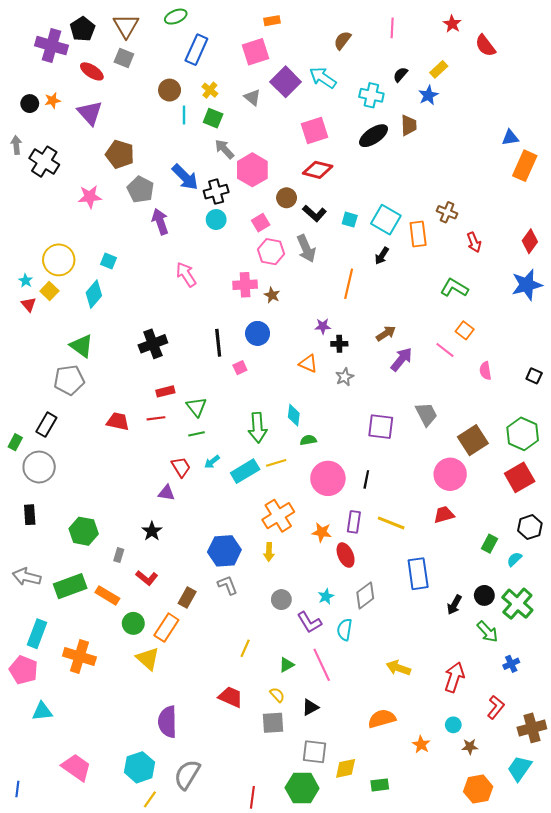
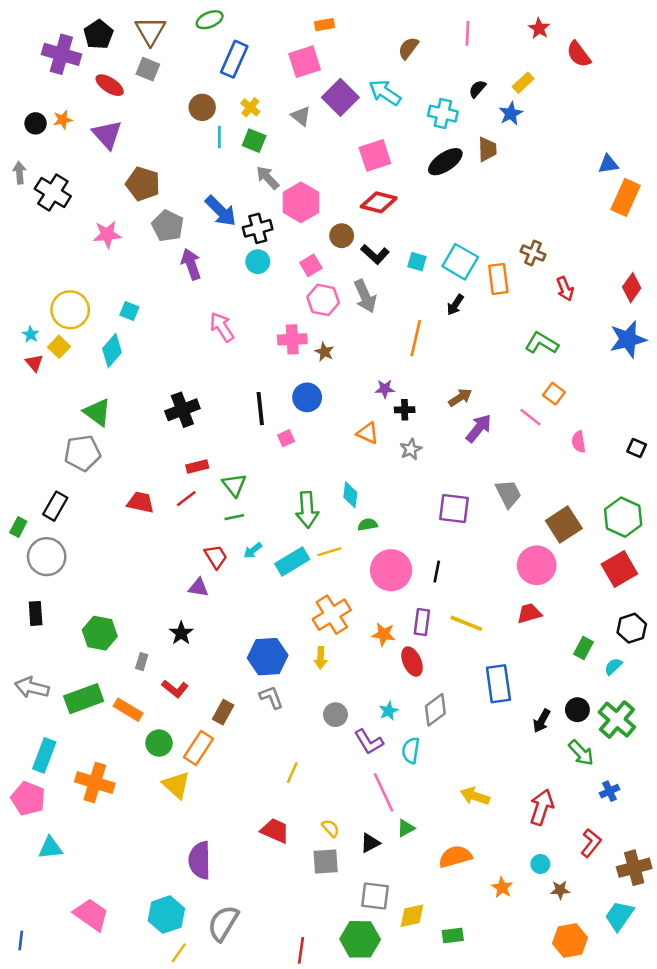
red line: (156, 418) -> (186, 499), turned -30
green triangle: (287, 665) -> (406, 828), moved

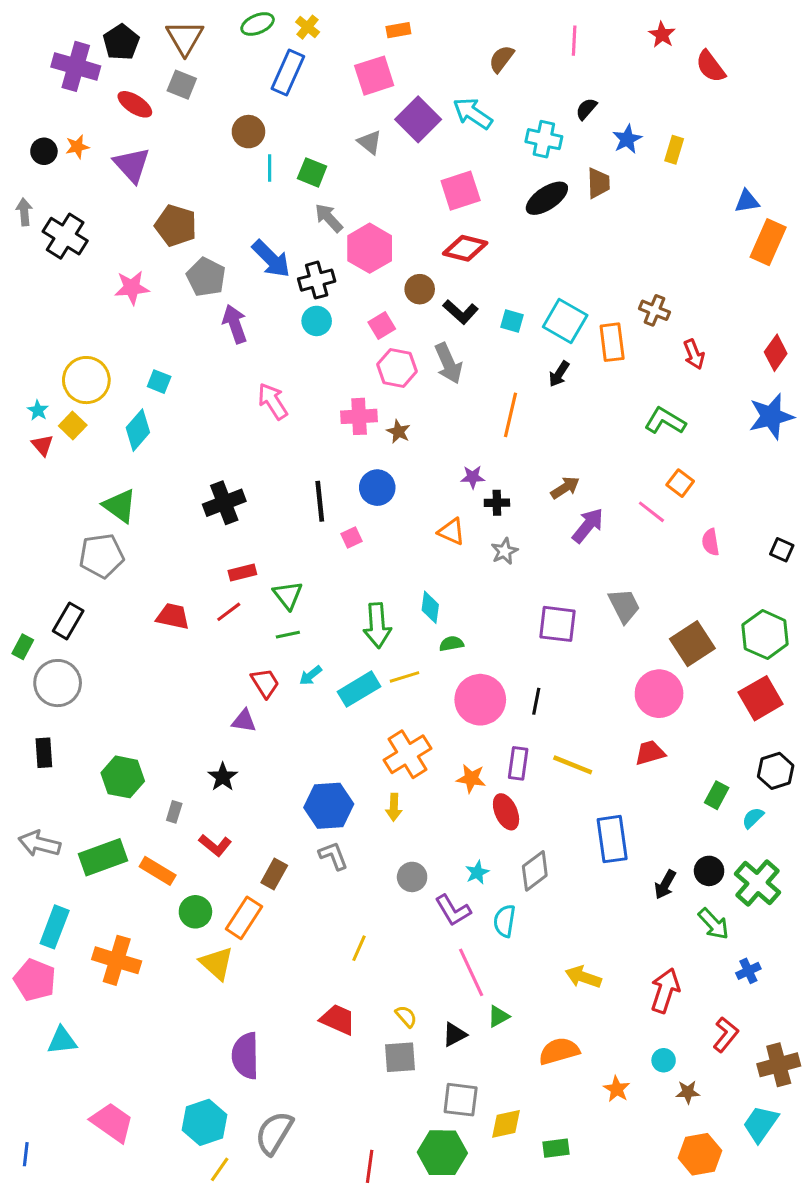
yellow rectangle: (523, 83) -> (674, 150), moved, turned -30
yellow cross: (250, 107) -> (308, 27), moved

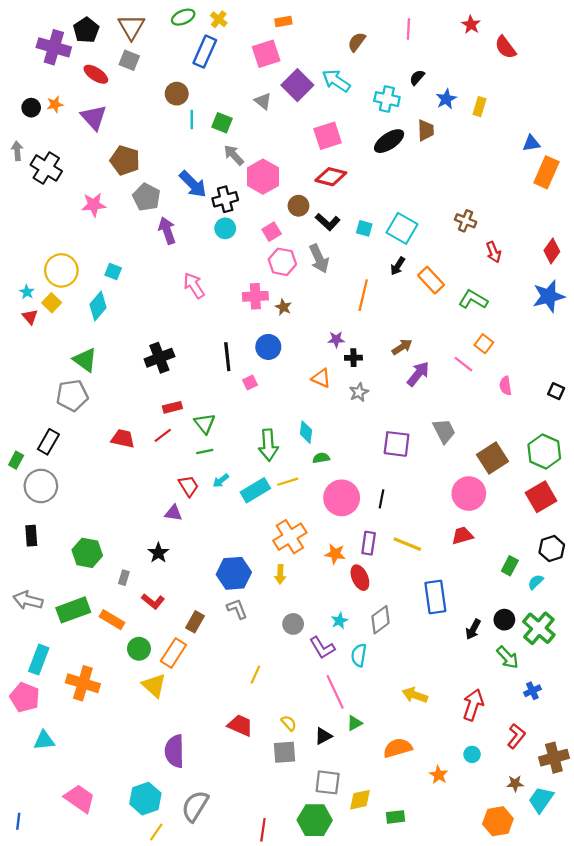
orange rectangle: (612, 342) -> (431, 280), moved, turned -36
brown star: (688, 1092) -> (515, 783), moved

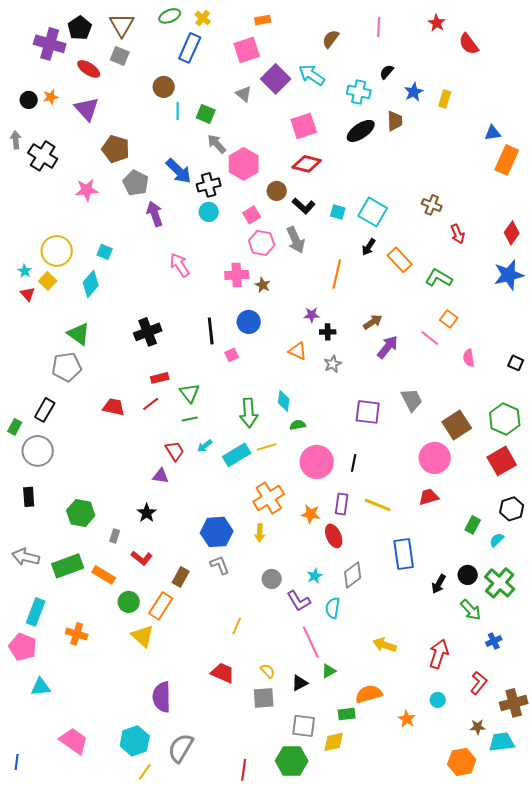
orange cross: (83, 683) -> (77, 634), size x0.7
cyan trapezoid: (541, 800) -> (502, 742), turned 48
green rectangle: (396, 817) -> (347, 714), moved

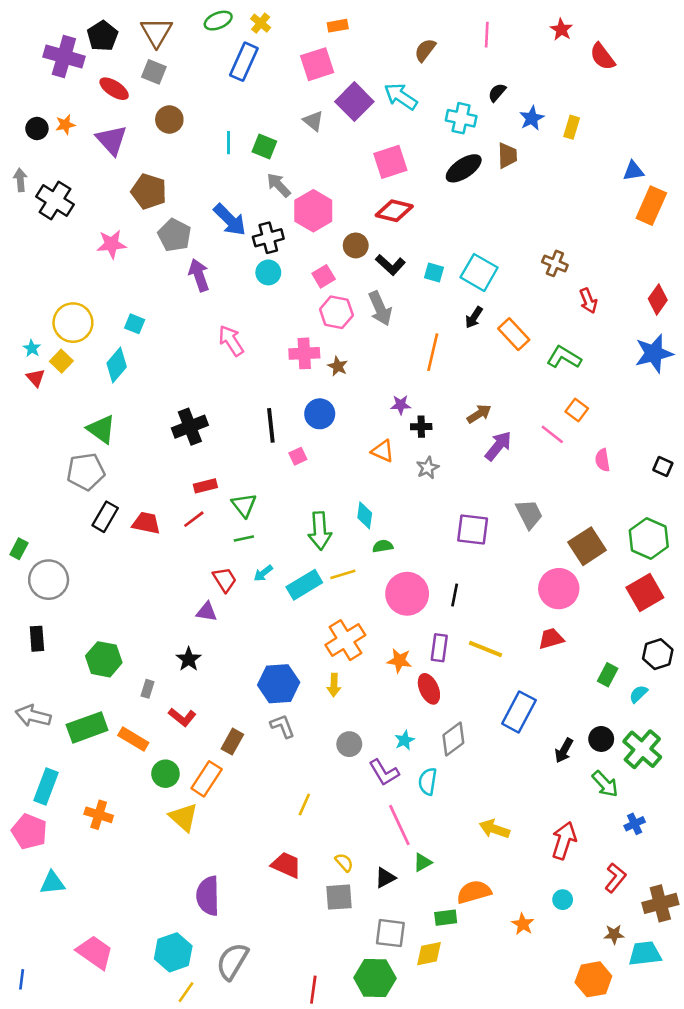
brown circle: (164, 87) -> (169, 120), moved
black rectangle: (45, 410) -> (105, 517), moved
blue rectangle: (404, 554) -> (519, 712), turned 36

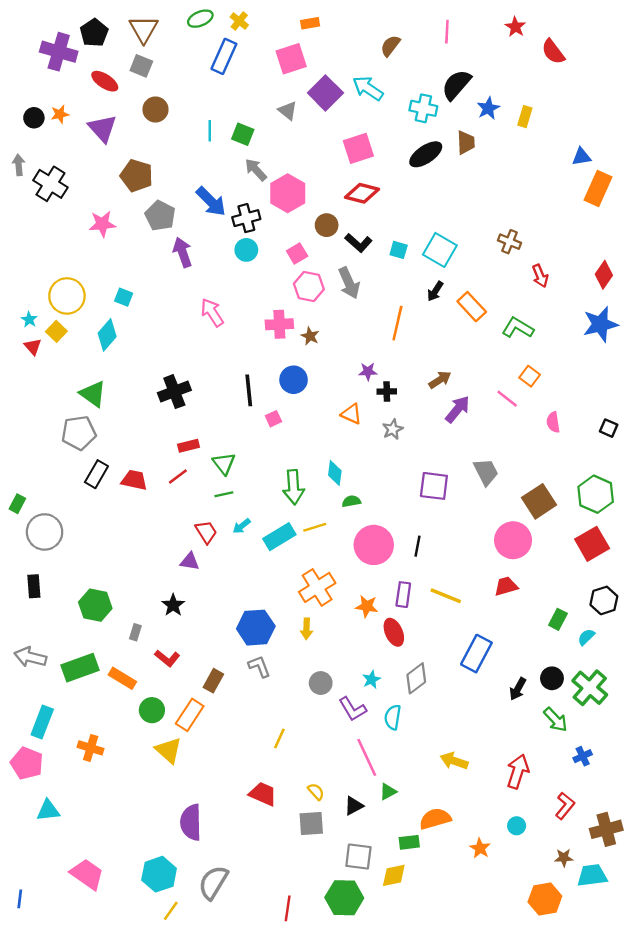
black semicircle: (497, 93) -> (456, 85), size x1.8

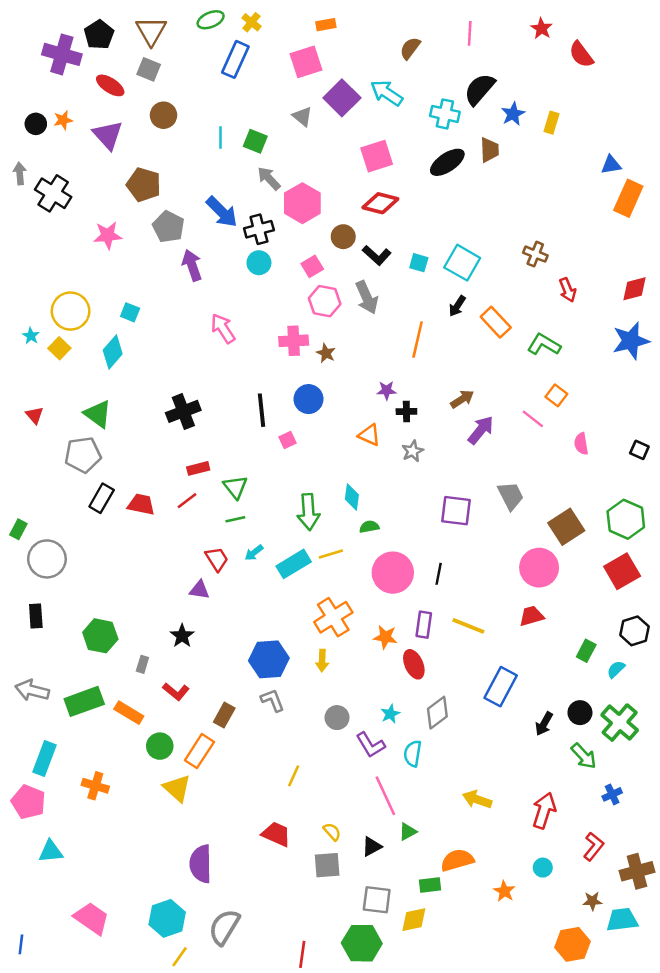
red diamond: (604, 275) -> (634, 289), turned 40
red triangle: (33, 347) -> (35, 415), moved

